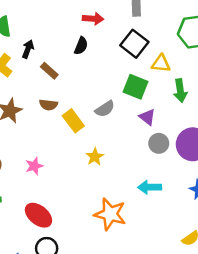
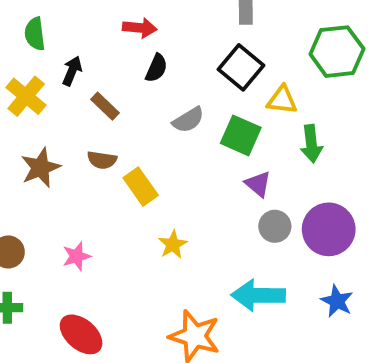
red arrow: (93, 19) -> (140, 28), moved
gray semicircle: (105, 109) -> (188, 120), moved
cyan arrow: (150, 187) -> (258, 295), size x1.4

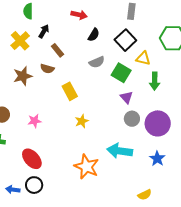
black semicircle: (156, 68) -> (94, 35), moved
brown semicircle: (102, 160) -> (47, 69), moved

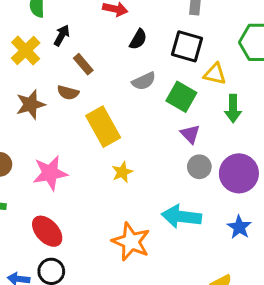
black square: (125, 40) -> (187, 46), turned -30
yellow rectangle: (70, 91) -> (103, 127), size x1.4
pink star: (35, 121) -> (50, 173), size x1.6

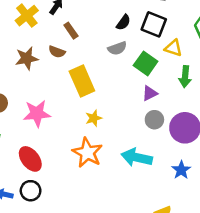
black semicircle: (138, 39) -> (123, 22), moved
purple triangle: (190, 134) -> (150, 93), turned 42
orange star: (131, 242) -> (87, 153), moved

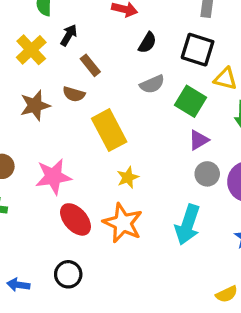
black semicircle: (123, 22) -> (147, 43), moved
cyan arrow: (137, 157) -> (188, 225), turned -80
red ellipse: (30, 159) -> (75, 219), moved
black circle: (31, 191) -> (68, 274), moved

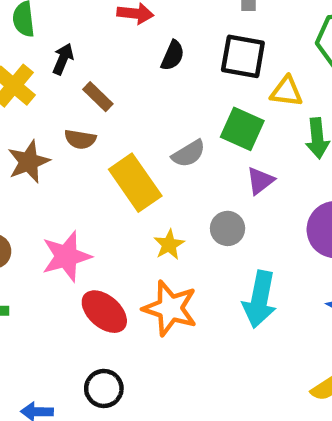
gray semicircle: (152, 84) -> (189, 154), moved
gray circle: (207, 174) -> (228, 228), moved

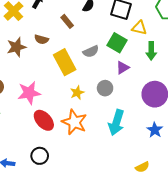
brown rectangle: (98, 97) -> (67, 21), moved

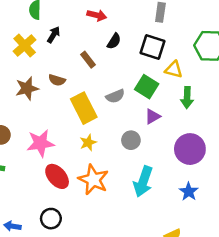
yellow star: (77, 93) -> (88, 143), moved

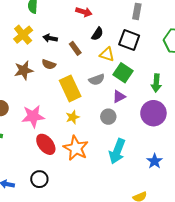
black arrow: (54, 35) -> (50, 38), moved, turned -112
yellow triangle: (174, 70) -> (107, 54), moved
purple triangle: (153, 116) -> (119, 97), moved
purple circle: (190, 149) -> (153, 113), moved

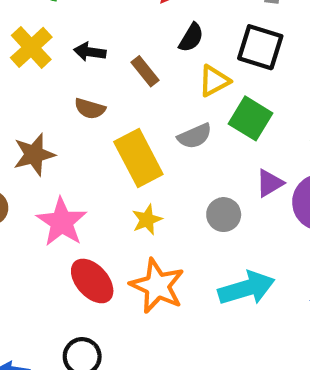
yellow triangle: (107, 54) -> (214, 81), turned -42
brown star: (24, 70) -> (34, 154), moved
purple triangle: (119, 97) -> (270, 183), moved
pink star: (33, 116) -> (62, 222), turned -30
cyan arrow: (117, 151) -> (246, 288), turned -125

